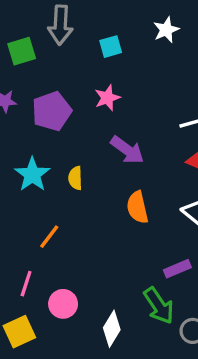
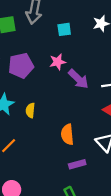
purple arrow: (127, 150) -> (78, 79), moved
purple rectangle: (177, 269) -> (77, 164), moved

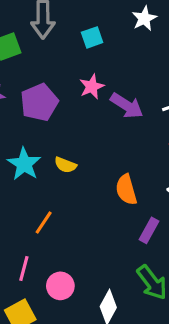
yellow semicircle: (30, 110) -> (65, 165), turned -64
purple rectangle: (77, 164) -> (149, 230), turned -35

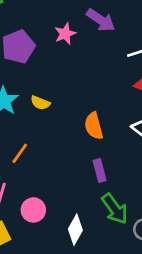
purple arrow: (127, 106) -> (101, 20), moved
purple rectangle: (149, 230) -> (100, 170), moved, turned -45

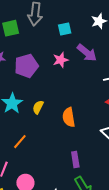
yellow semicircle: (40, 103) -> (38, 107), turned 88
orange semicircle: (94, 126) -> (69, 117), moved

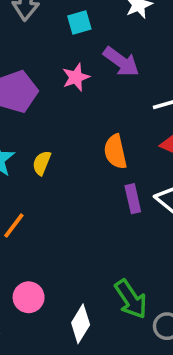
orange semicircle: (69, 117) -> (115, 152), moved
purple rectangle: (75, 159) -> (133, 199), moved

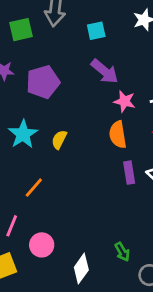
purple arrow: (121, 62) -> (105, 71), moved
pink star: (76, 77) -> (124, 101), moved, turned 30
green arrow: (131, 299) -> (122, 252), size x0.6

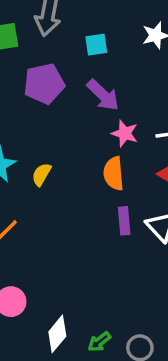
purple pentagon: (43, 82) -> (44, 84), moved
green arrow: (122, 252) -> (99, 342), moved, turned 78

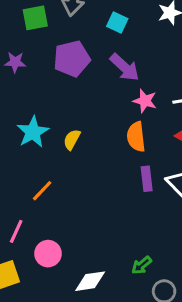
cyan square: (96, 45) -> (117, 23), turned 35
white diamond: (57, 334) -> (90, 281), turned 44
green arrow: (99, 342) -> (142, 265), moved

